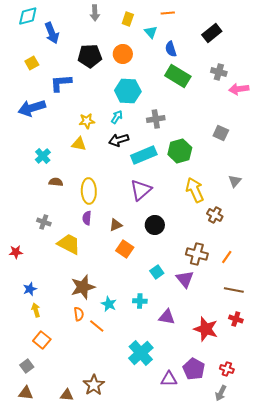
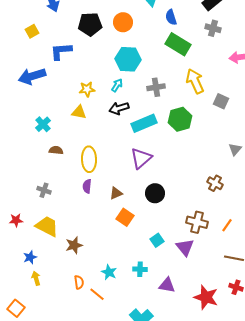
gray cross: (219, 72) -> (213, 28), moved
yellow arrow: (195, 190) -> (195, 81), moved
yellow trapezoid: (69, 244) -> (47, 226), moved
brown star: (83, 287) -> (74, 245), moved, size x0.7
orange square: (42, 340) -> (16, 308), moved

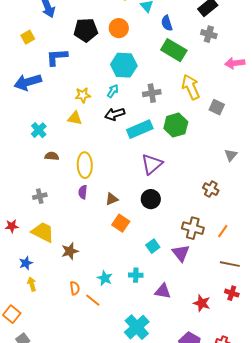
purple triangle: (141, 158) -> (152, 164), moved
gray cross: (44, 190) -> (40, 196), turned -32
red star: (206, 297) -> (202, 303), size x0.7

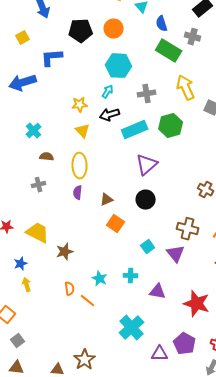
gray cross: (209, 34) -> (193, 37), moved
yellow star: (83, 95) -> (80, 105), moved
yellow triangle: (75, 118) -> (83, 131), moved, turned 35
gray cross: (40, 196) -> (39, 185), moved
red star: (202, 303) -> (197, 304), size x1.5

